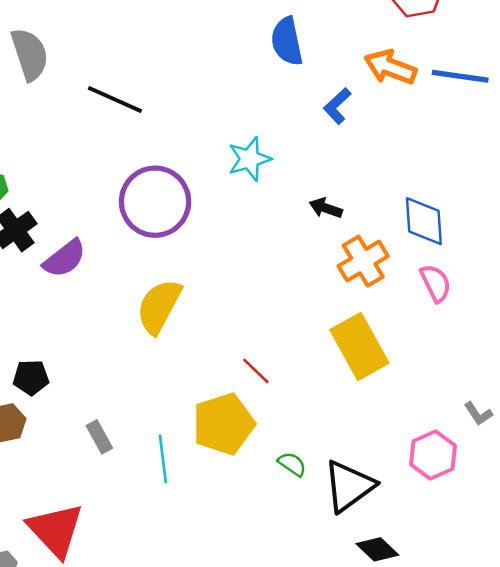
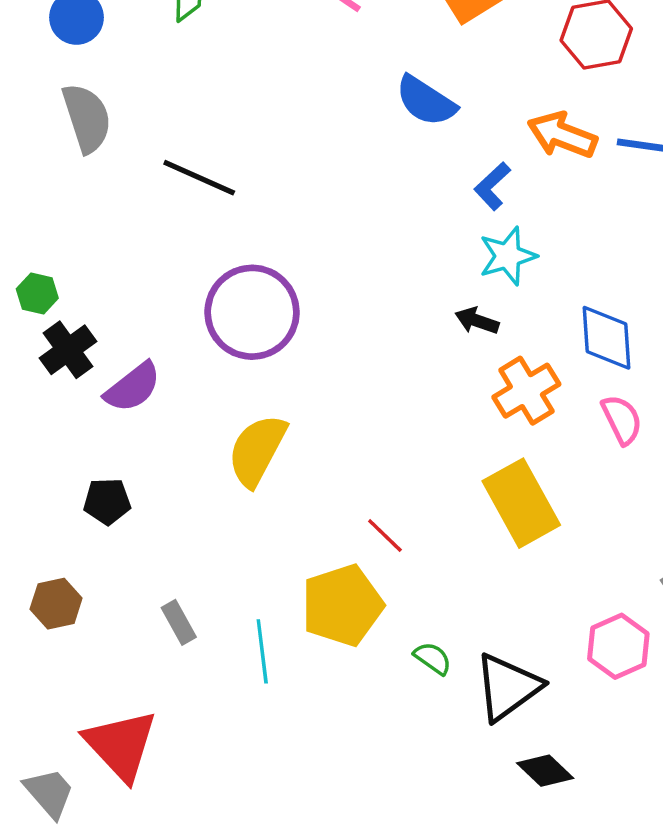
blue semicircle: (287, 41) -> (426, 101), turned -45
cyan star: (249, 159) -> (508, 256), moved
black pentagon: (31, 377) -> (107, 501), moved

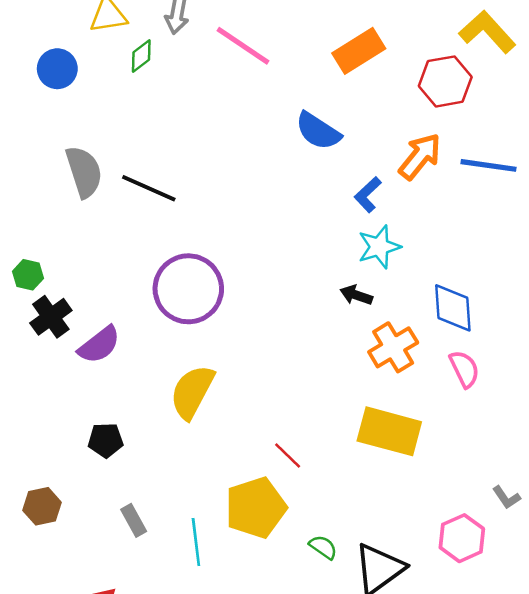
gray semicircle: (87, 118) -> (84, 172), moved
orange arrow: (562, 135) -> (420, 156), turned 108
black pentagon: (107, 501) -> (106, 440), moved
yellow rectangle: (521, 503) -> (389, 431), turned -46

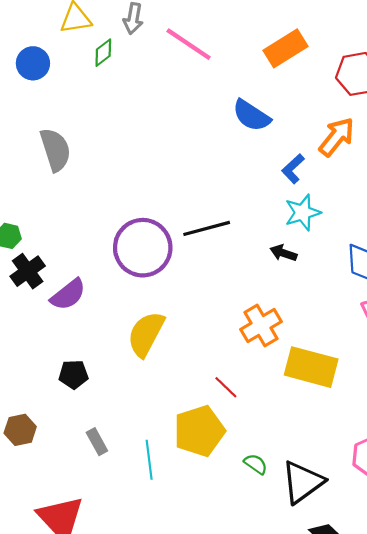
black line: (149, 188) -> (207, 228), moved, turned -39
orange cross: (393, 347) -> (261, 325), moved

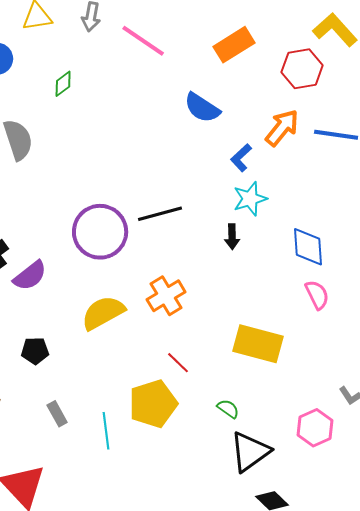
green diamond: (103, 53) -> (63, 84), moved
black arrow: (283, 253) -> (232, 237), turned -110
orange cross: (261, 325) -> (166, 296), moved
yellow semicircle: (146, 334) -> (103, 313), turned 33
green semicircle: (256, 464) -> (228, 409), moved

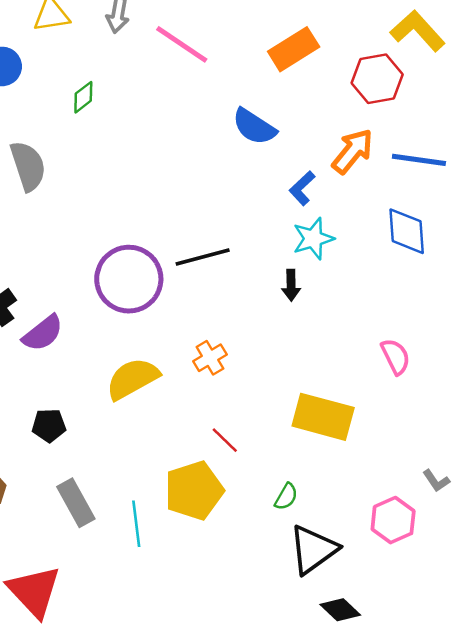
blue diamond: (308, 247) -> (407, 231), moved
orange cross: (166, 296) -> (210, 358), size x0.7
green semicircle: (228, 409) -> (286, 497), turned 85
gray rectangle: (57, 414) -> (76, 503), size x1.5

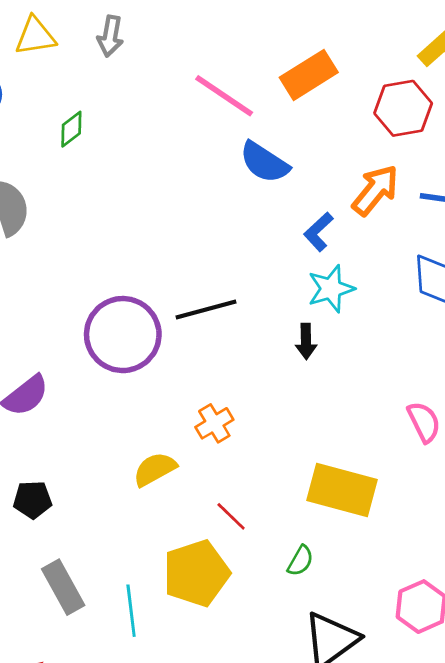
pink line: (182, 44) -> (224, 96), moved
yellow semicircle: (133, 379) -> (155, 469), moved, size x0.7
green semicircle: (286, 497) -> (300, 561), moved

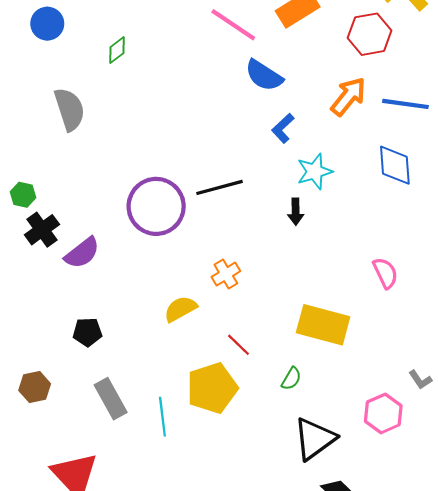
blue L-shape: (318, 232) -> (283, 128), moved

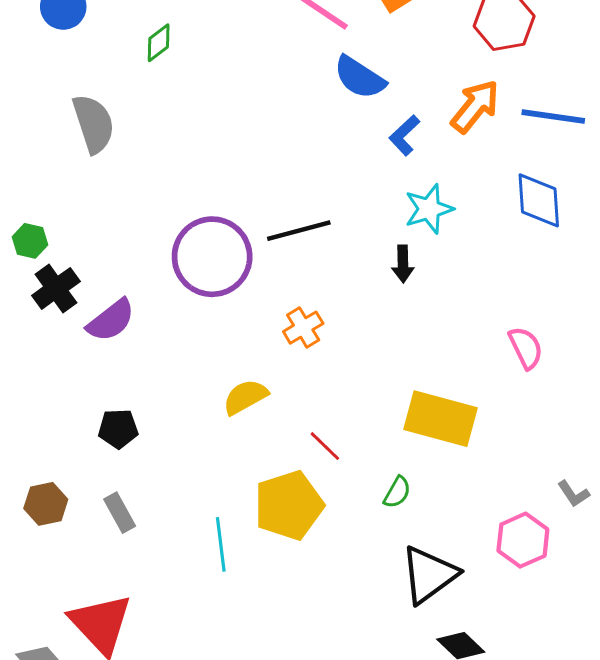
blue L-shape: (283, 128) -> (404, 135), moved
orange cross: (226, 274) -> (303, 328), moved
gray rectangle: (111, 399) -> (120, 513), moved, size x0.7

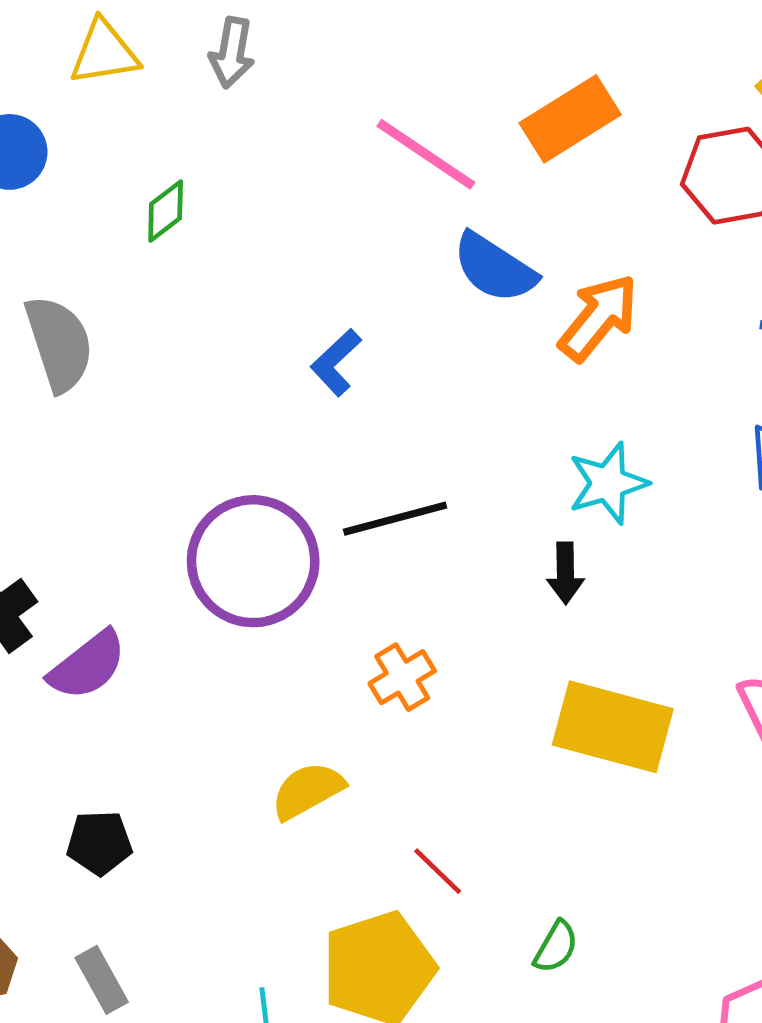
orange arrow: (475, 106) -> (599, 318), moved
blue L-shape: (404, 135) -> (336, 362), moved
yellow rectangle: (440, 419) -> (613, 727), moved

